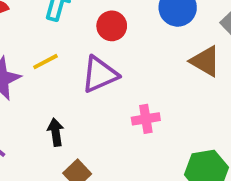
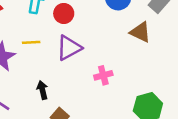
red circle: (112, 26) -> (64, 13), moved
yellow line: (45, 62) -> (31, 42), turned 30

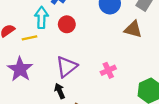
yellow line: (31, 42) -> (30, 38), moved
purple triangle: (69, 48) -> (67, 67), moved

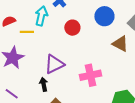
red circle: (67, 24) -> (72, 28), moved
pink cross: (108, 70) -> (91, 75), size x1.5

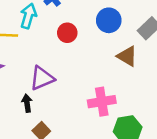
pink cross: (91, 75) -> (102, 102), moved

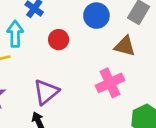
pink cross: (102, 102) -> (110, 83), moved

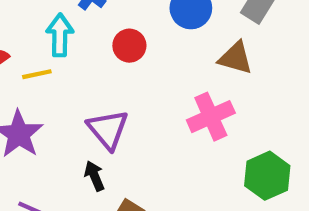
purple triangle: (46, 92) -> (108, 129), turned -32

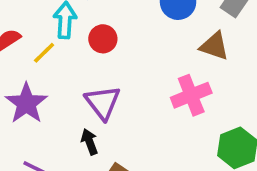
red circle: (129, 46) -> (103, 39), moved
yellow line: (37, 74) -> (44, 53), turned -35

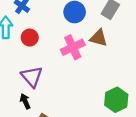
pink cross: (191, 95) -> (73, 47), moved

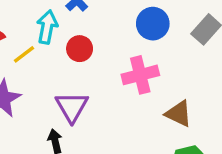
brown triangle: (99, 38) -> (179, 114), moved

